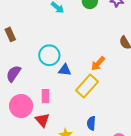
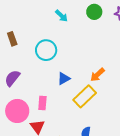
cyan circle: (49, 55) -> (46, 50), moved
blue triangle: (65, 70) -> (64, 79), turned -40

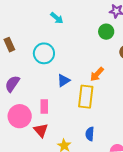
green circle: (94, 12) -> (106, 32), moved
yellow rectangle: (85, 96) -> (86, 97), turned -35

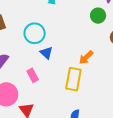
blue triangle: (64, 80) -> (46, 53), moved, turned -48
pink rectangle: (44, 106) -> (33, 75), moved, turned -32

